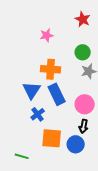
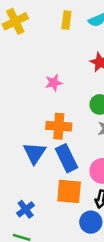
blue cross: (38, 114) -> (26, 209), moved
orange square: (52, 138) -> (69, 191), moved

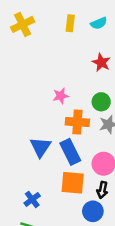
pink star: (54, 83) -> (61, 96), moved
orange cross: (59, 126) -> (77, 122), moved

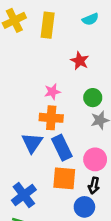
yellow rectangle: (70, 23) -> (48, 25), moved, size x1.5
red star: (101, 63) -> (80, 61), moved
orange cross: (77, 122) -> (51, 118), moved
blue cross: (32, 199) -> (24, 195), size x1.5

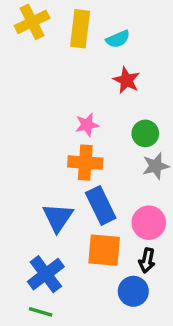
cyan semicircle: (90, 19) -> (118, 39), moved
blue triangle: (32, 143) -> (58, 217), moved

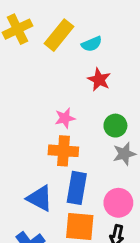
yellow rectangle: (80, 29) -> (59, 35), turned 32
blue rectangle: (101, 205) -> (77, 188), turned 36
blue triangle: (58, 217) -> (40, 198), turned -36

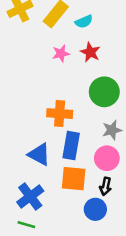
pink star: (65, 118) -> (61, 54), moved
green circle: (115, 126) -> (104, 92), size x1.5
gray star: (124, 154) -> (112, 130), moved

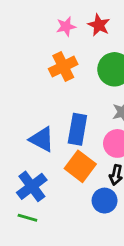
orange cross: (60, 114) -> (63, 66), moved, turned -30
orange square: (74, 179) -> (80, 166), turned 32

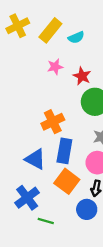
red star: (99, 25) -> (82, 76), moved
orange cross: (63, 66) -> (53, 122), moved
green line: (27, 218) -> (46, 221), moved

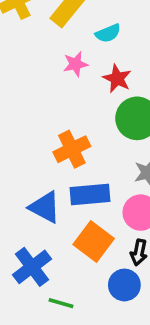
cyan semicircle: (76, 37) -> (108, 33), moved
blue rectangle: (64, 151) -> (90, 194), turned 75

